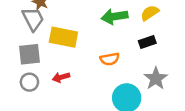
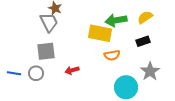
yellow rectangle: (63, 37) -> (100, 33), moved
gray circle: (29, 82) -> (36, 73), moved

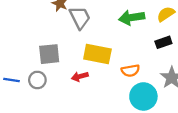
gray trapezoid: (49, 22) -> (80, 18), moved
yellow rectangle: (100, 33) -> (97, 54), moved
orange semicircle: (112, 55) -> (130, 71), moved

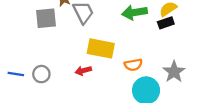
black rectangle: (163, 42) -> (166, 23), moved
gray square: (49, 54) -> (46, 18), moved

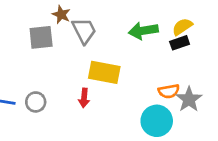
orange semicircle: (133, 65) -> (169, 91), moved
red arrow: (83, 71) -> (84, 98), turned -70

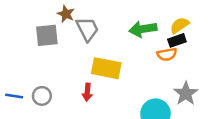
orange semicircle: (169, 91) -> (167, 54), moved

